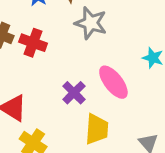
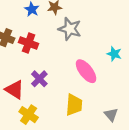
purple cross: (74, 93) -> (39, 79), moved

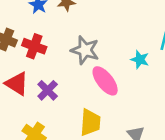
gray star: (70, 29) -> (85, 50), moved
red triangle: (14, 90) -> (17, 84), moved

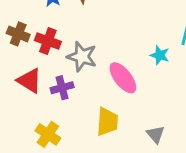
gray star: (85, 50) -> (82, 57), moved
purple cross: (48, 90) -> (62, 88), turned 30

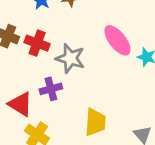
pink ellipse: (123, 78) -> (117, 40), moved
red triangle: (29, 81) -> (20, 104), moved

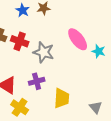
purple cross: (51, 89) -> (37, 81), moved

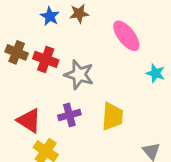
pink ellipse: (78, 39) -> (126, 36), moved
yellow trapezoid: (62, 98) -> (112, 116), moved

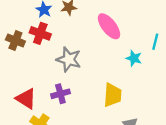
red cross: (46, 59) -> (40, 33), moved
yellow trapezoid: (112, 116) -> (113, 95), moved

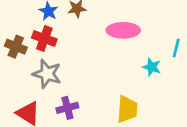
pink ellipse: (109, 26) -> (123, 30), turned -52
gray star: (69, 59) -> (47, 74), moved

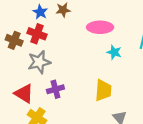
cyan star: (152, 67) -> (114, 52), moved
gray star: (47, 74) -> (39, 62), turned -30

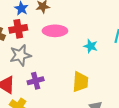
pink ellipse: (100, 27) -> (55, 31), moved
red cross: (37, 34) -> (18, 29), turned -30

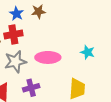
pink ellipse: (55, 31) -> (48, 57), moved

